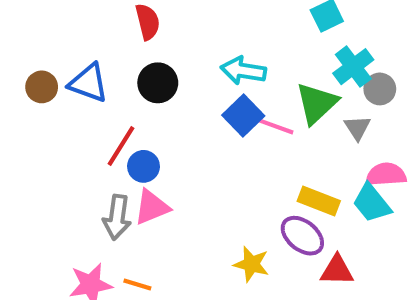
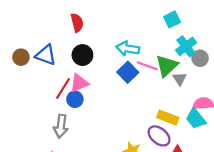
pink line: (274, 126) -> (147, 66), moved
gray triangle: (357, 128) -> (180, 79), moved
pink triangle: (152, 207) -> (79, 83), moved

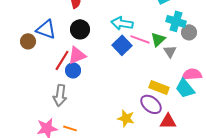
cyan cross: (186, 46) -> (176, 21), turned -36
brown circle: (21, 57) -> (28, 41), moved
green triangle: (167, 66) -> (158, 39), size x0.7

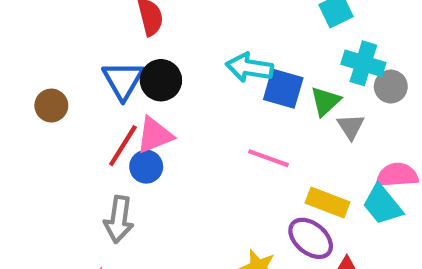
blue triangle: (46, 29) -> (123, 80), moved, turned 40
pink line: (140, 39) -> (268, 158), moved
blue square: (122, 45) -> (283, 89), moved, turned -30

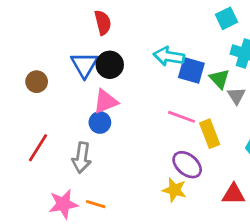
green triangle: (325, 101) -> (219, 79), turned -30
red line: (123, 146) -> (38, 148), moved
yellow rectangle: (328, 203) -> (210, 134), moved, turned 48
purple ellipse: (311, 238) -> (187, 165), moved

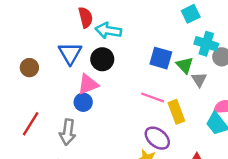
cyan arrow: (169, 56) -> (108, 31), moved
black circle: (110, 65) -> (102, 59), moved

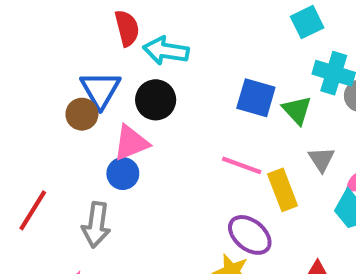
brown circle: (29, 68) -> (82, 114), moved
gray triangle: (199, 80) -> (321, 159), moved

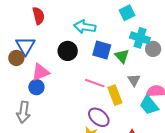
cyan arrow: (166, 51) -> (85, 27), moved
black circle: (156, 100) -> (68, 51), moved

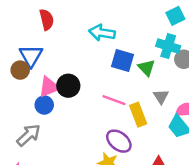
cyan square: (127, 13) -> (175, 16), moved
black circle: (68, 51) -> (68, 86), moved
gray arrow: (23, 112) -> (29, 135), turned -140

